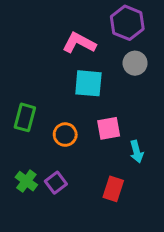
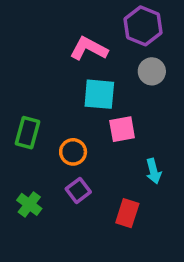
pink square: (109, 128) -> (122, 129), moved
purple square: (56, 183) -> (78, 190), moved

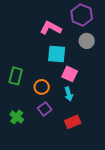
pink square: (122, 129) -> (70, 74), turned 35
cyan arrow: (154, 171) -> (69, 94), moved
red rectangle: (127, 213) -> (73, 122), turned 49

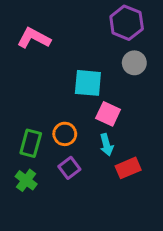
pink L-shape: (51, 28) -> (34, 38), moved
green rectangle: (16, 76) -> (31, 143), moved
red rectangle: (73, 122) -> (128, 168), moved

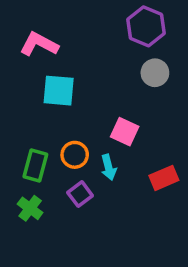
cyan square: (88, 83) -> (59, 91), moved
cyan arrow: (106, 145) -> (109, 167), moved
red rectangle: (128, 168) -> (164, 178), moved

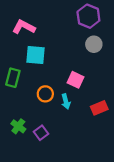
green rectangle: (35, 165) -> (13, 78), moved
purple square: (80, 194) -> (41, 133), moved

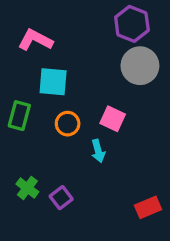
gray circle: (94, 44) -> (140, 66), size x1.5
orange circle: (45, 94) -> (68, 124), moved
red rectangle: (99, 108) -> (148, 207), moved

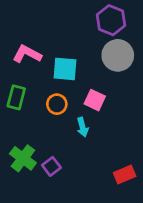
pink L-shape: (35, 40) -> (27, 54), moved
cyan square: (53, 82) -> (65, 69), moved
green cross: (27, 188) -> (23, 158), size x1.4

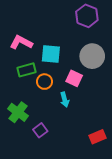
gray circle: (118, 55) -> (92, 56), moved
green rectangle: (16, 97) -> (26, 70), moved, turned 60
green cross: (23, 158) -> (18, 112), moved

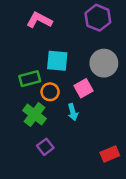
pink L-shape: (21, 42) -> (39, 20), moved
pink square: (74, 78) -> (84, 88), turned 35
green cross: (18, 112) -> (34, 115), moved

